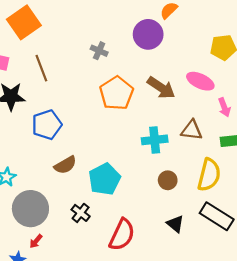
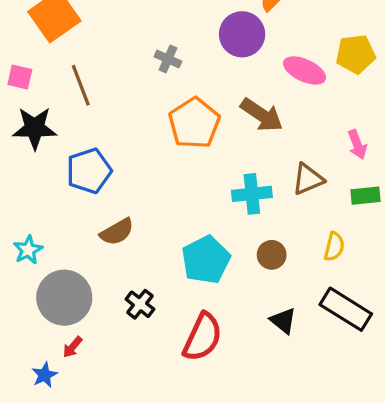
pink ellipse: (200, 81) -> (305, 70), moved
brown triangle: (192, 130) -> (308, 179), turned -30
yellow semicircle: (209, 175) -> (334, 247), size x0.6
cyan pentagon: (105, 179) -> (206, 260), moved

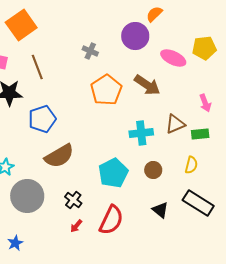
green rectangle: (365, 196) -> (200, 134), moved
brown semicircle: (117, 232) -> (59, 156), size x1.4
red arrow: (72, 347) -> (76, 226), moved

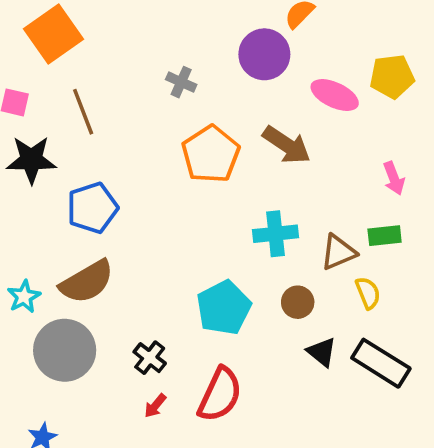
brown triangle: (175, 124) -> (338, 252), moved
brown semicircle: (59, 156) -> (87, 282), moved
yellow semicircle: (191, 165) -> (368, 293), turned -36
black triangle: (160, 210) -> (322, 352), moved

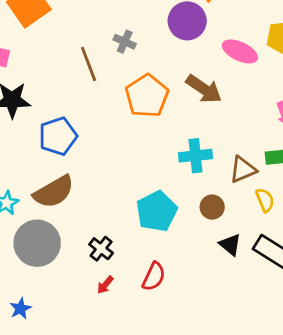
brown line: (83, 112) -> (89, 64), moved
red semicircle: (220, 395) -> (154, 277), size x0.7

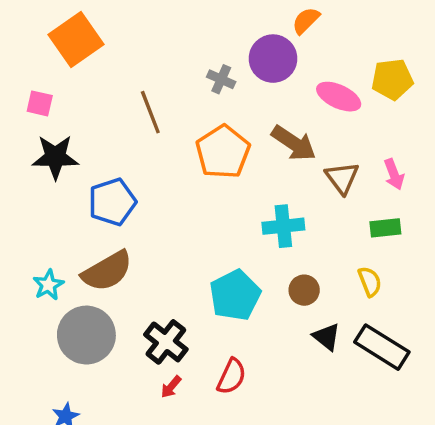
gray cross: (125, 42) -> (221, 79), moved
brown triangle: (243, 170) -> (342, 178), moved, turned -44
black cross: (101, 249) -> (166, 342), size x1.4

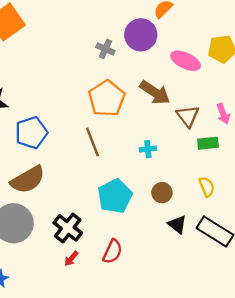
brown line: (150, 112) -> (92, 142), moved
cyan cross: (283, 226) -> (148, 149), size x0.6
green rectangle: (385, 228) -> (208, 143), moved

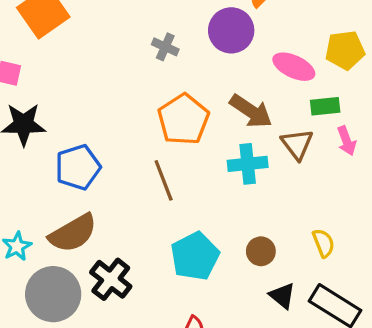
gray cross: (105, 49) -> (165, 47), moved
green rectangle: (208, 143) -> (325, 106), moved
cyan cross: (148, 149) -> (248, 164), moved, size x1.6
black cross: (68, 228) -> (111, 279), moved

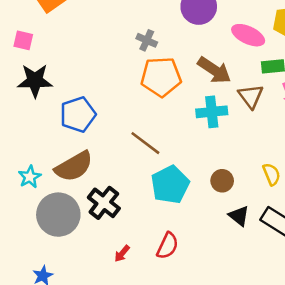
gray cross: (165, 47) -> (147, 40), moved
orange pentagon: (183, 119) -> (161, 77), turned 30
brown line: (164, 180) -> (145, 143), moved, turned -32

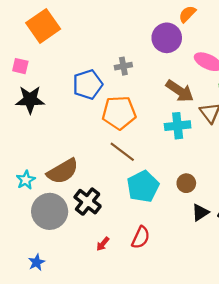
gray cross: (147, 40) -> (123, 66), turned -35
orange pentagon: (161, 77) -> (119, 113), moved
blue pentagon: (78, 114) -> (88, 84), moved
black triangle: (239, 216) -> (200, 212), turned 48

